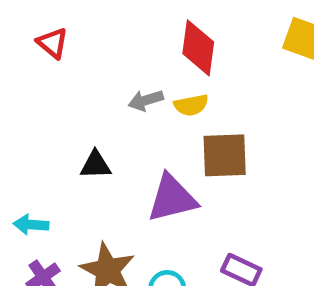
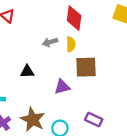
yellow semicircle: (191, 105) -> (71, 44), turned -80
purple triangle: (172, 198) -> (62, 87), size x0.7

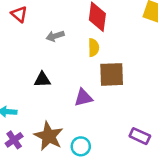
gray arrow: (50, 42) -> (55, 36), moved
purple rectangle: (94, 120) -> (140, 136), moved

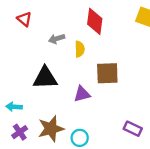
yellow semicircle: (94, 48) -> (80, 49), moved
black triangle: (42, 80) -> (45, 78), size x1.6
brown star: (49, 136) -> (51, 129), turned 30

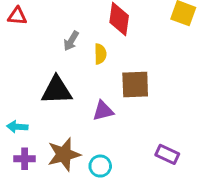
red triangle: (24, 19) -> (17, 16), moved, turned -35
gray arrow: (57, 39) -> (71, 41), turned -42
purple cross: (20, 132) -> (25, 159), turned 35

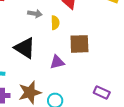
gray arrow: (71, 41) -> (35, 14), turned -112
black triangle: (57, 90) -> (25, 48), turned 35

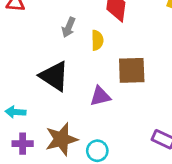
gray arrow: (35, 14) -> (69, 27), turned 104

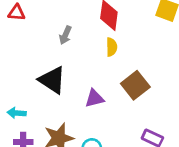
yellow semicircle: (97, 40) -> (112, 47), moved
brown square: (132, 70) -> (135, 85), moved, turned -36

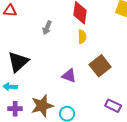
black triangle: (52, 80) -> (18, 62), moved, turned 45
purple triangle: (94, 98) -> (69, 76), turned 35

